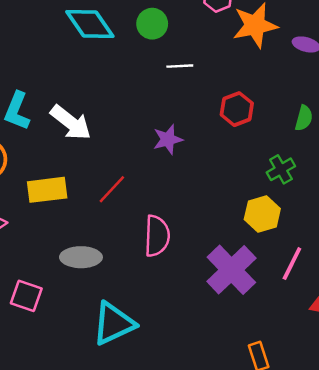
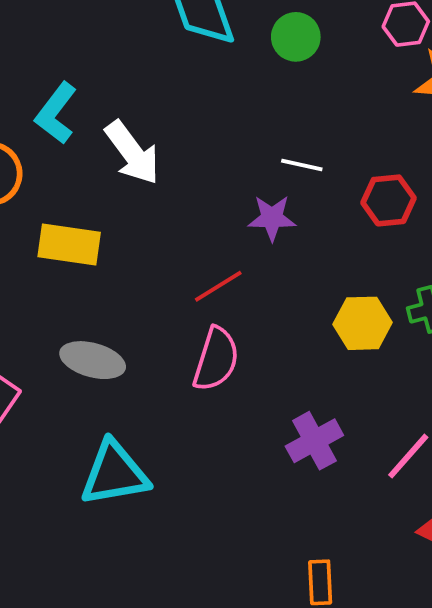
white line: (180, 66) -> (302, 165), moved
red line: (112, 189) -> (218, 286), moved
yellow hexagon: (262, 214) -> (363, 323), moved
purple cross: (231, 270) -> (314, 441), size x0.7

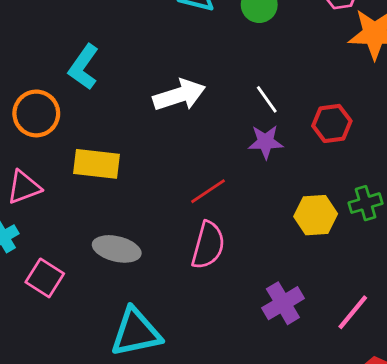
white arrow: (132, 153) -> (179, 95), moved, turned -69
white line: (302, 165) -> (267, 99), turned 44
purple star: (272, 218) -> (266, 142), moved

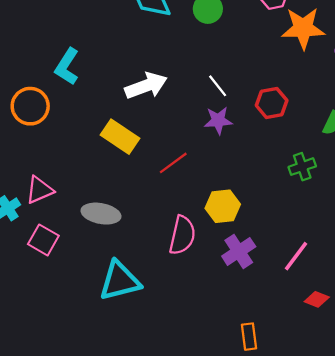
yellow rectangle: (96, 164) -> (120, 137), moved, turned 30
pink triangle: (24, 187) -> (39, 190), moved
yellow hexagon: (316, 215) -> (223, 206), moved
pink semicircle: (208, 245) -> (182, 235), moved

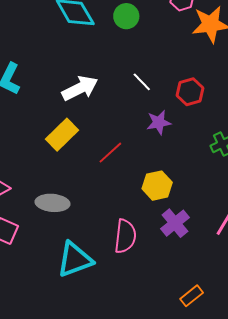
purple star: (218, 120) -> (159, 122), moved
yellow rectangle: (120, 137) -> (62, 135), turned -72
pink semicircle: (182, 235) -> (125, 236), moved
orange rectangle: (249, 337) -> (192, 296), turned 65

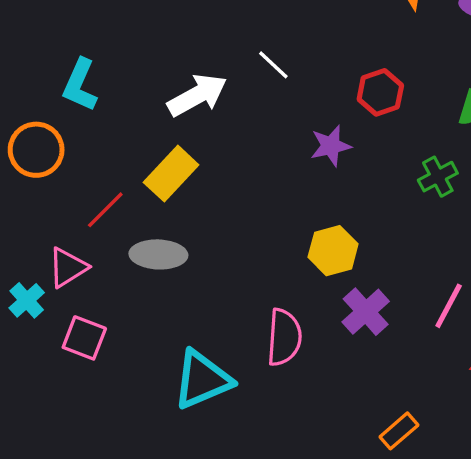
white line: (142, 82) -> (273, 65), moved
red line: (110, 153) -> (105, 210), moved
gray ellipse: (52, 203) -> (158, 254), moved

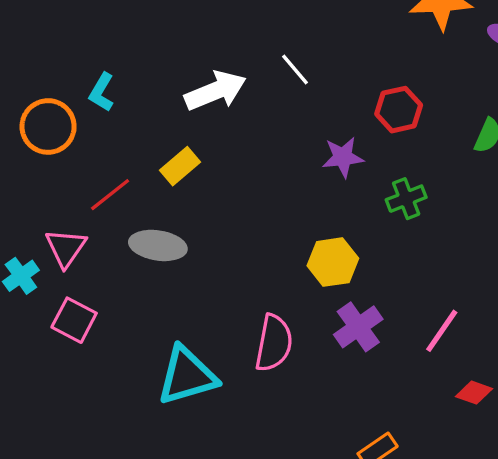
cyan L-shape: (80, 85) -> (102, 92), moved, size x0.7
yellow rectangle: (171, 174) -> (180, 166), size x0.7
green cross: (438, 177) -> (406, 199), moved
pink triangle: (68, 267) -> (66, 248), turned -30

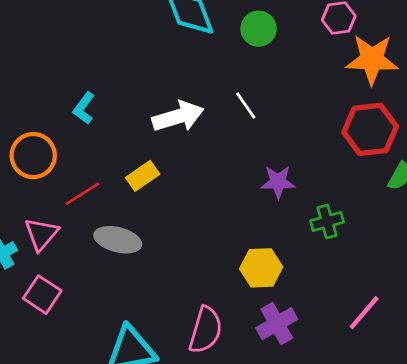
red hexagon: (399, 110) -> (370, 129), moved, size x1.4
orange circle: (48, 126) -> (33, 156), moved
pink line: (442, 331) -> (364, 313), moved

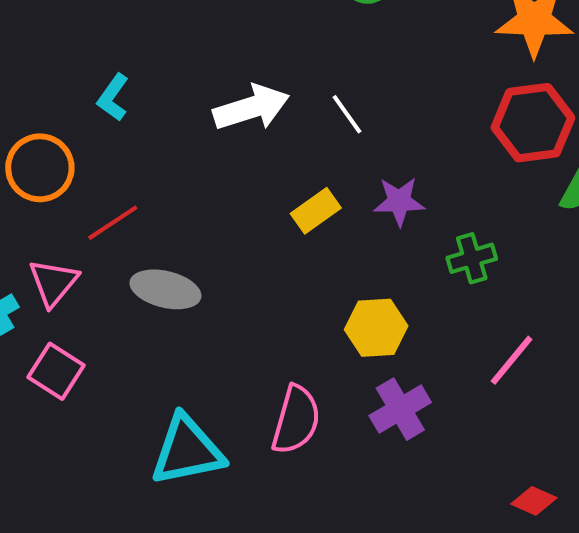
white line: (246, 105) -> (347, 114), moved
yellow rectangle: (143, 176) -> (316, 211), moved
pink line: (364, 313) -> (512, 360), moved

